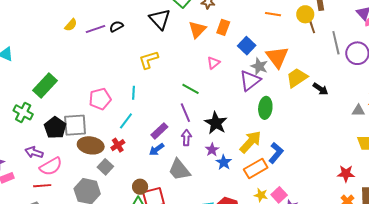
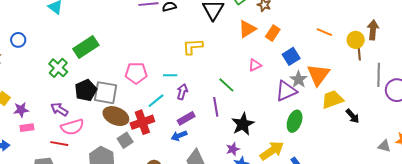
cyan line: (134, 93) -> (170, 75), turned 72
purple arrow: (186, 138) -> (182, 92), moved
red cross: (118, 145) -> (142, 122), size x1.6

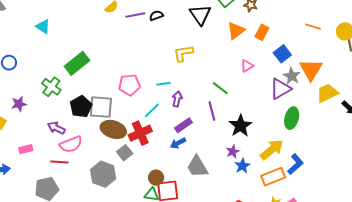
purple star: (21, 110) -> (19, 104), moved

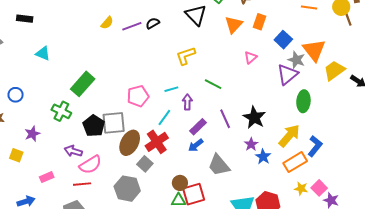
green line: (220, 88) -> (213, 84), moved
purple line: (212, 111) -> (225, 119), moved
brown ellipse: (113, 129) -> (130, 143), turned -70

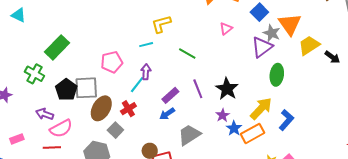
cyan line: (171, 89) -> (146, 45), moved
purple arrow: (187, 102) -> (146, 72), moved
red cross: (157, 142) -> (128, 109), size x0.7
orange rectangle: (295, 162) -> (253, 133), moved
gray trapezoid: (219, 165) -> (189, 135), turned 95

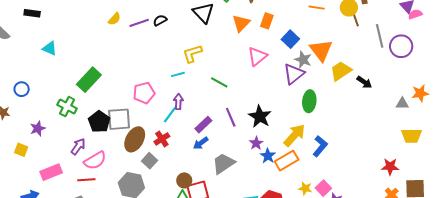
pink triangle: (226, 29) -> (257, 56), size x1.5
purple arrow: (45, 114) -> (78, 147), turned 108
pink rectangle: (17, 139) -> (51, 172), size x1.5

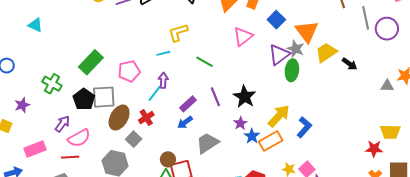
gray star: (303, 60) -> (296, 49), moved
green rectangle: (89, 80) -> (91, 62), moved
green ellipse: (309, 101) -> (292, 70), moved
yellow trapezoid: (411, 136) -> (390, 132), moved

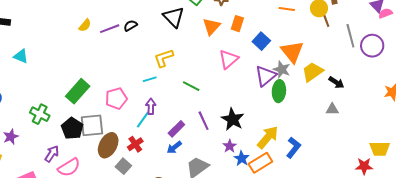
gray triangle: (387, 86) -> (332, 109), moved

